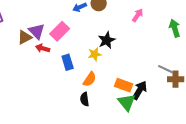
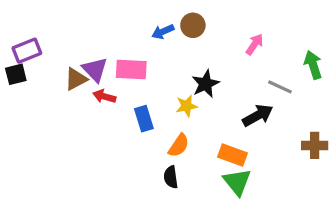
pink rectangle: (60, 31) -> (131, 70), turned 48
gray line: (166, 69) -> (280, 87), moved
black arrow: (140, 90) -> (258, 115), moved, turned 30

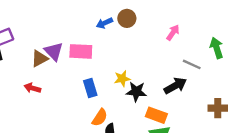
black star: (206, 84) -> (136, 92), moved, turned 30
red arrow: (104, 96) -> (32, 88), moved
orange semicircle: (179, 145) -> (100, 118), moved

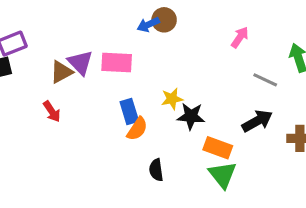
brown circle: (127, 18) -> (164, 20), moved
black arrow: (175, 86) -> (257, 121), moved
red arrow: (32, 88) -> (52, 111), turned -140
orange semicircle: (100, 118) -> (137, 129), moved

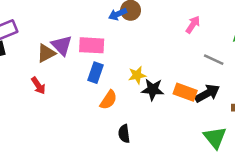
blue rectangle: (129, 111) -> (95, 73), moved, turned 36
orange rectangle: (218, 148) -> (185, 92), moved
green triangle: (223, 175) -> (215, 138), moved

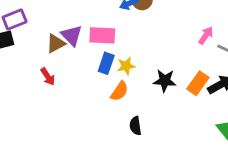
pink arrow: (193, 25) -> (206, 35), moved
yellow star: (137, 75) -> (126, 66), moved
orange rectangle: (185, 92) -> (198, 83), turned -75

